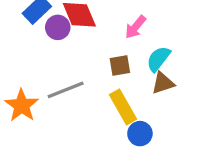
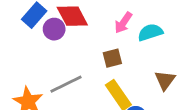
cyan semicircle: (158, 59) -> (150, 32), moved, turned 40
brown triangle: (163, 83) -> (165, 80), moved, turned -30

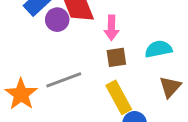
pink arrow: (123, 23) -> (111, 28), moved, turned -40
cyan semicircle: (150, 32) -> (158, 49), moved

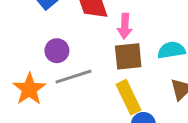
purple circle: (57, 20) -> (57, 51), moved
brown square: (116, 57) -> (128, 56), size x1.4

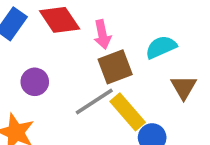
gray line: (73, 77) -> (94, 102), moved

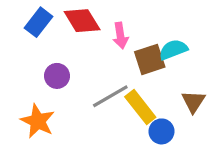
brown square: (115, 67) -> (150, 59), moved
brown triangle: (184, 87) -> (193, 102), moved

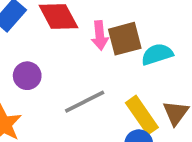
brown square: (150, 59) -> (125, 39), moved
yellow rectangle: (140, 107) -> (142, 115), moved

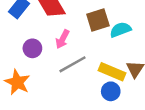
pink arrow: (100, 35) -> (62, 39), moved, turned 36
yellow rectangle: (142, 115) -> (112, 72), turned -30

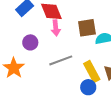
pink arrow: (62, 39) -> (56, 28), moved, turned -42
yellow rectangle: (112, 72) -> (92, 71), turned 30

